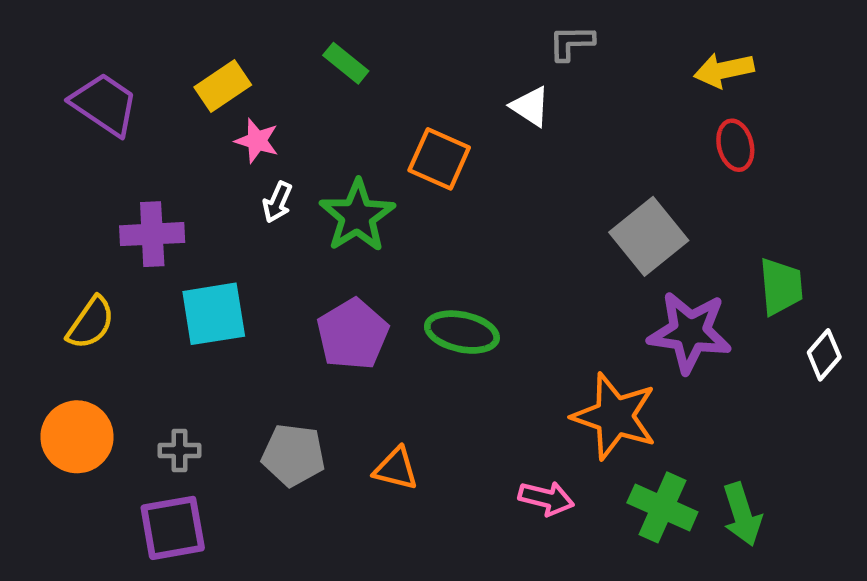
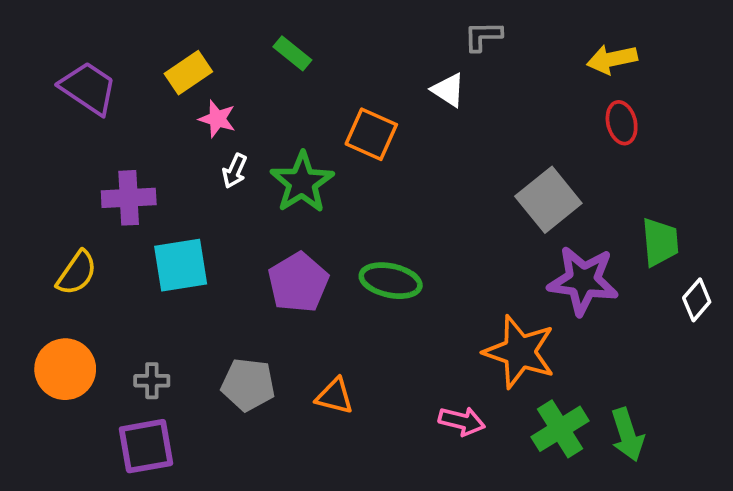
green cross: (662, 507) -> (560, 429), turned 34

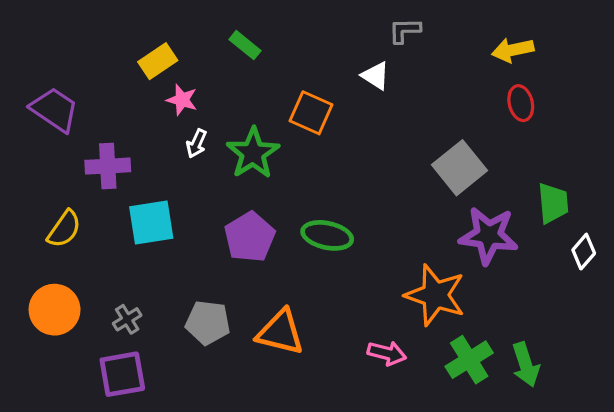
purple trapezoid: (88, 88) -> (55, 110), moved
gray cross: (152, 381) -> (127, 319), turned -32
orange triangle: (335, 396) -> (280, 332), size x1.5

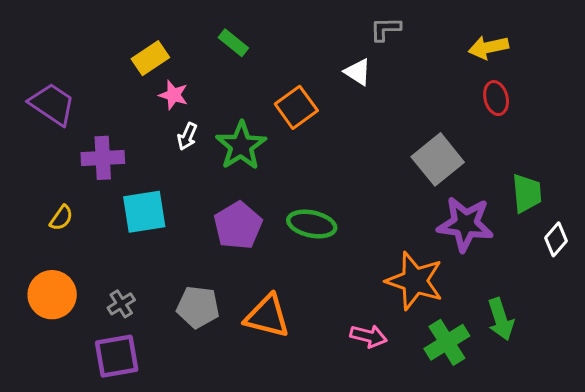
orange square: (311, 113) -> (296, 107), turned 30
yellow semicircle: (64, 229) -> (61, 218), size x0.7
green arrow: (526, 364) -> (501, 319), moved

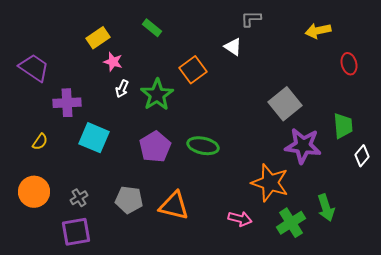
red ellipse: (496, 98) -> (349, 64), moved
cyan square: (144, 212) -> (94, 138), turned 32

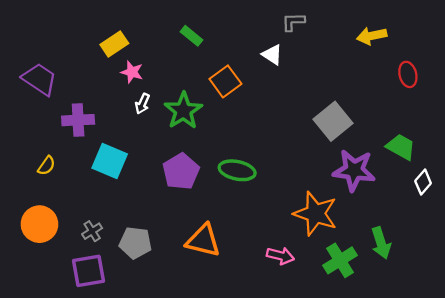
green rectangle: (152, 28) -> (192, 36), moved
green trapezoid: (343, 126) -> (401, 147), turned -56
gray pentagon: (129, 200) -> (135, 243), moved

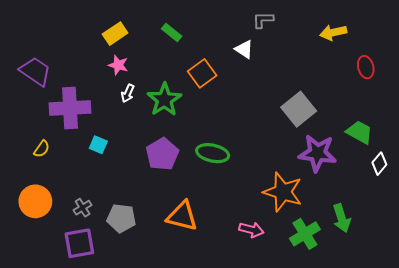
yellow rectangle: (114, 44) -> (115, 34), moved
purple cross: (78, 120) -> (70, 108), size x1.4
cyan square: (110, 161) -> (98, 145), size x0.6

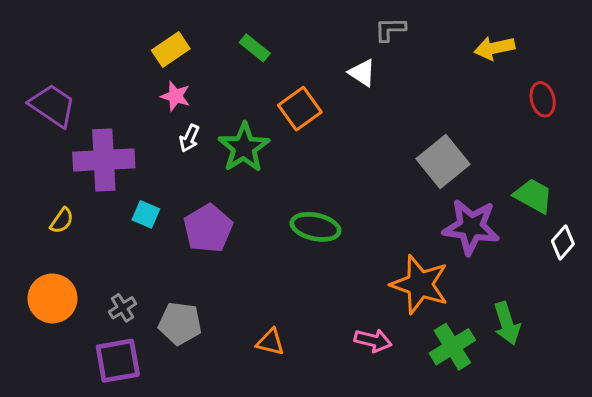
purple pentagon: (162, 154) -> (208, 228), moved
orange triangle: (182, 216) -> (270, 342), moved, size x0.6

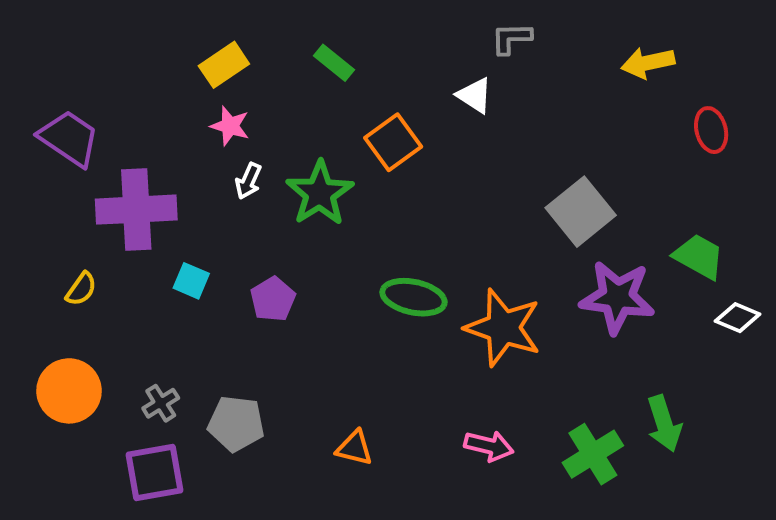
purple pentagon: (208, 228) -> (273, 299), size x0.7
white diamond: (563, 242) -> (738, 318), turned 72
orange star: (420, 284) -> (503, 328), moved

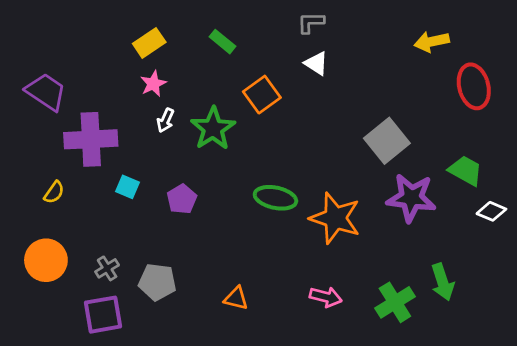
gray L-shape: (511, 38) -> (311, 23), moved
pink star: (230, 126) -> (153, 84), turned 30
red ellipse: (711, 130) -> (474, 86), size x1.5

